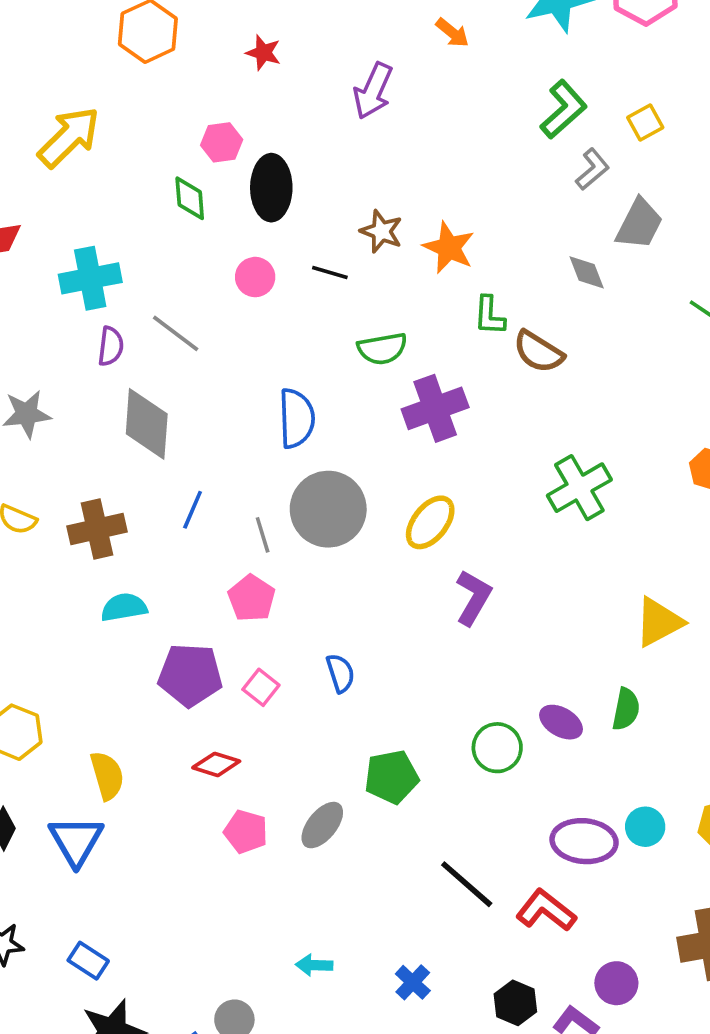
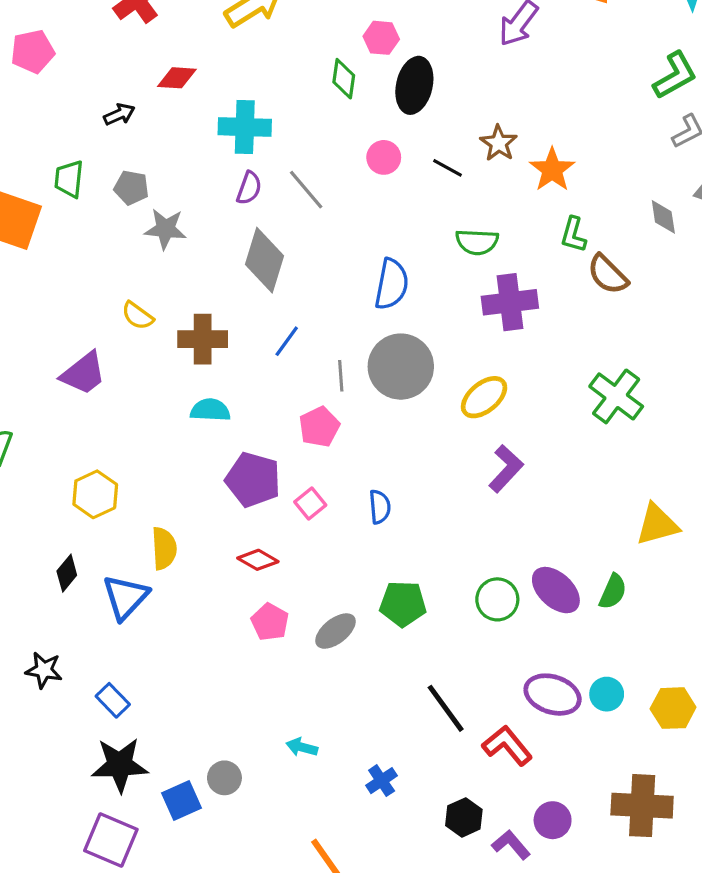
green cross: (579, 488) -> (616, 396), turned -36
purple ellipse: (561, 722) -> (556, 590), size x1.4

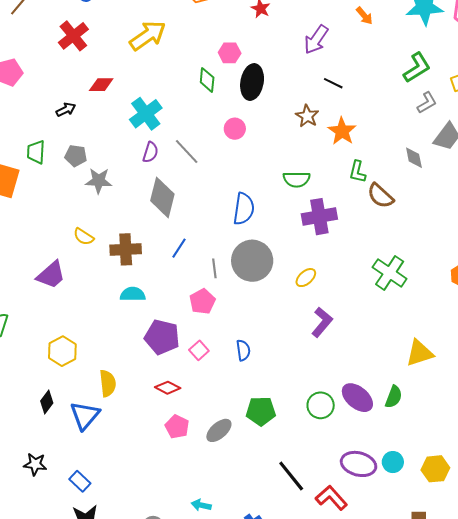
cyan cross: (245, 127) -> (146, 114), turned -36
black line: (447, 168) -> (333, 83), moved
yellow ellipse: (484, 397) -> (306, 278), size x0.7

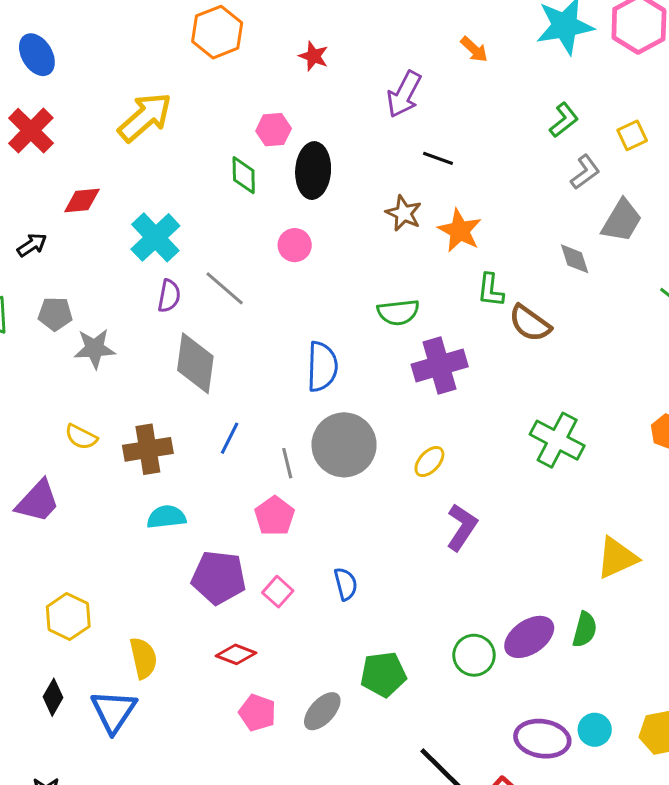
green L-shape: (417, 68) -> (564, 120), size x0.7
purple ellipse: (357, 398) -> (529, 637), turned -68

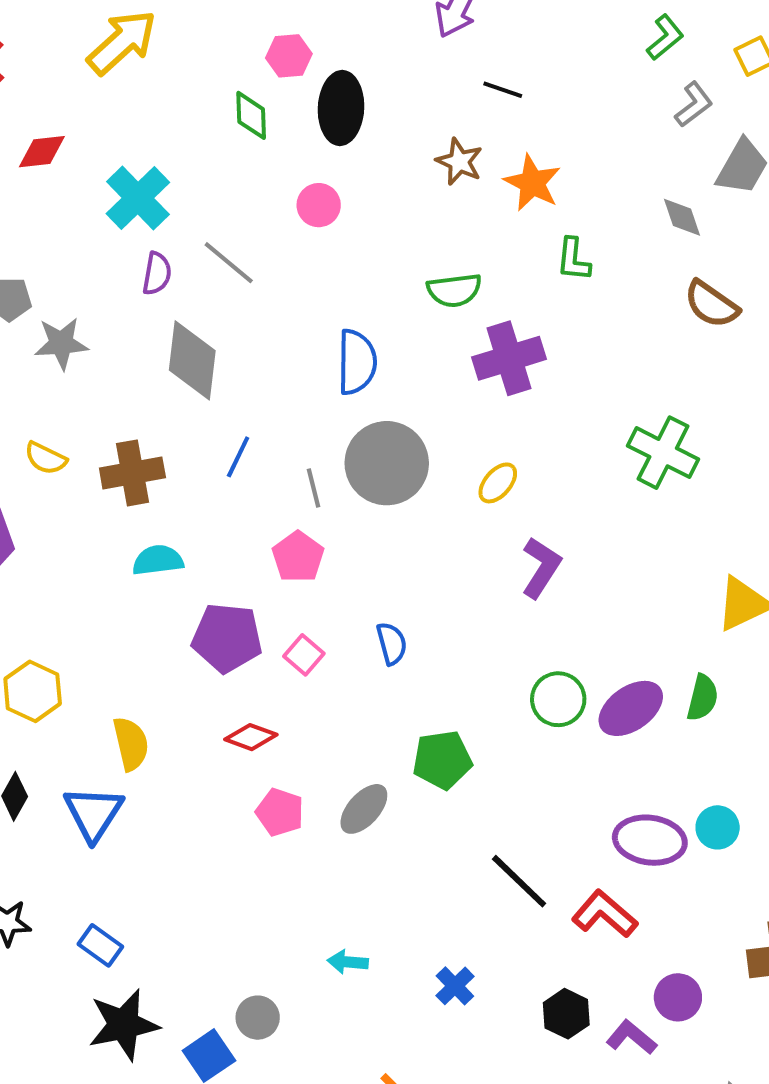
brown semicircle: (530, 323) -> (711, 304), moved
green circle: (474, 655) -> (558, 699), moved

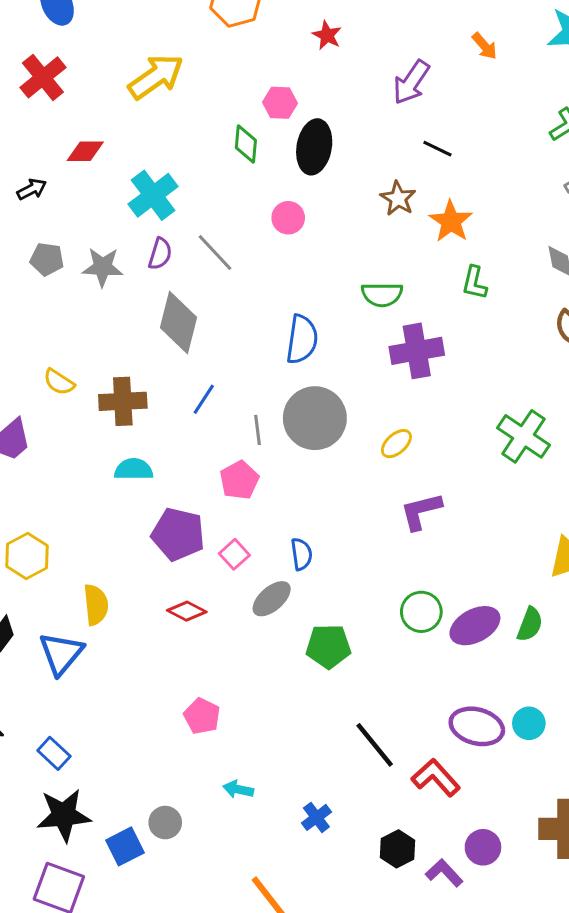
gray star: (61, 343) -> (103, 267), moved
purple L-shape: (541, 568) -> (421, 511), turned -144
gray ellipse: (364, 809) -> (272, 599), moved
pink pentagon: (280, 812) -> (202, 716), moved

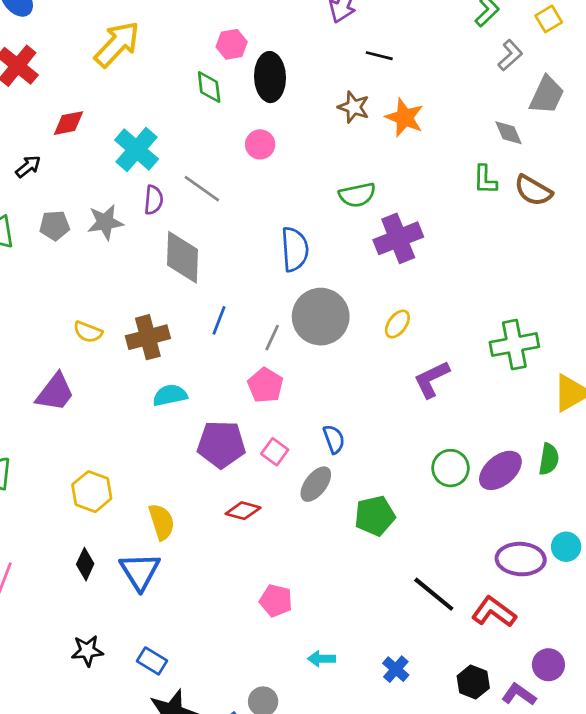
green L-shape: (474, 283) -> (485, 180), moved
gray line: (257, 430) -> (272, 338), turned 44
green cross: (523, 436) -> (514, 345), moved, turned -33

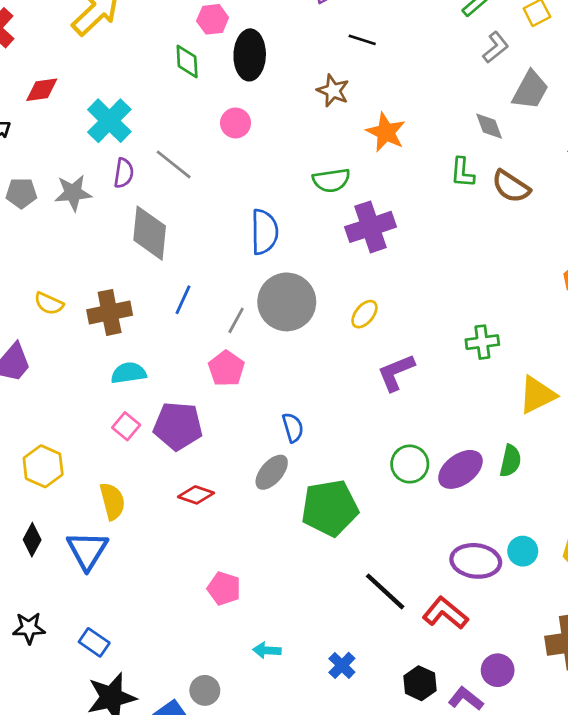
orange star: (405, 118) -> (386, 132), moved
green cross: (514, 345) -> (482, 342), size x0.7
pink square: (275, 452) -> (126, 426), moved
green pentagon: (375, 516) -> (330, 508), size x1.4

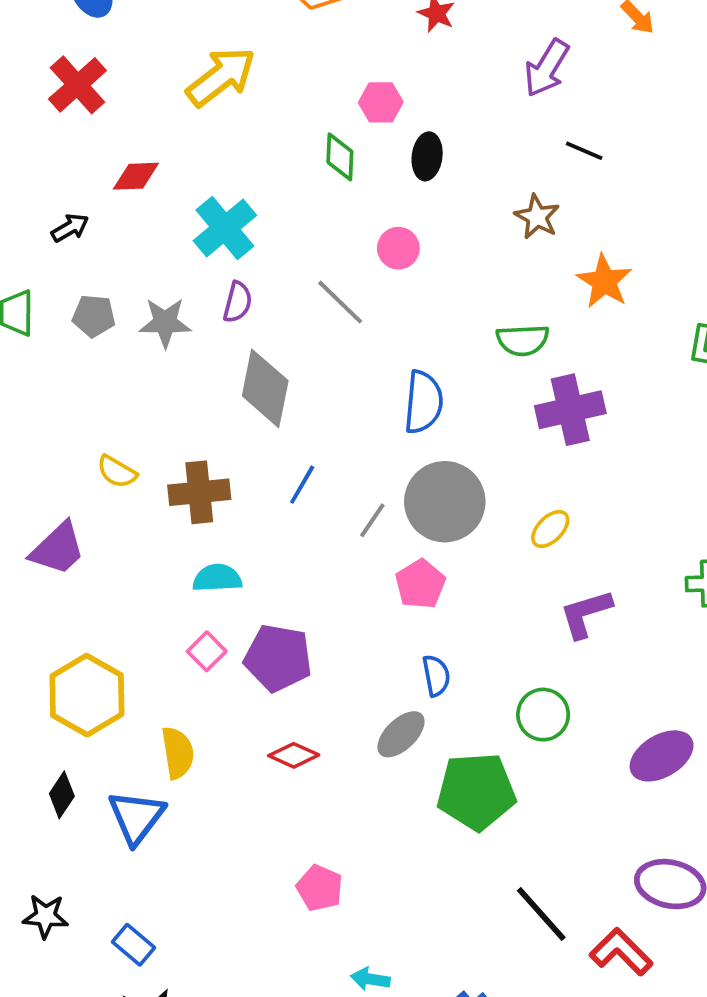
black ellipse: (250, 55) -> (427, 156), size x0.7
gray line: (174, 164) -> (340, 302), moved
pink pentagon: (226, 369) -> (420, 584), moved
green circle: (410, 464) -> (543, 715), moved
yellow hexagon: (43, 466) -> (87, 695), size x1.4

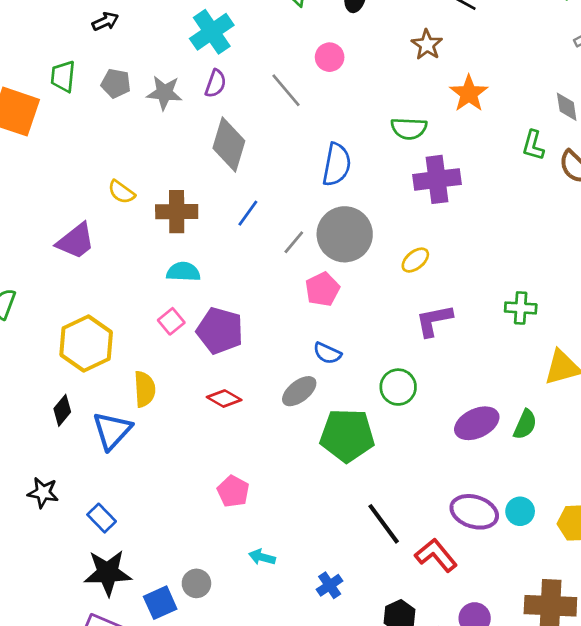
blue semicircle: (436, 676) -> (327, 353), turned 120

